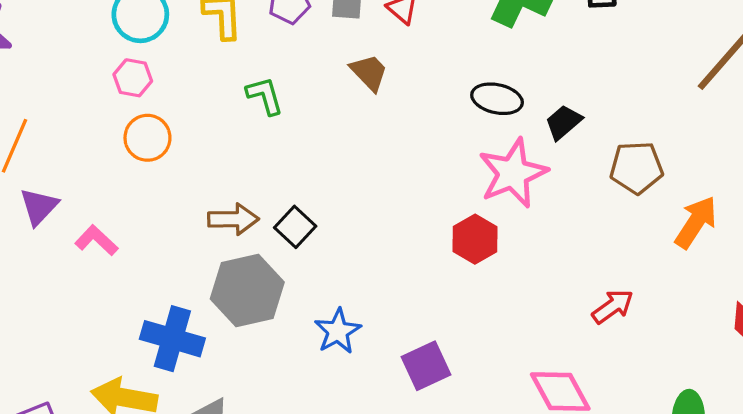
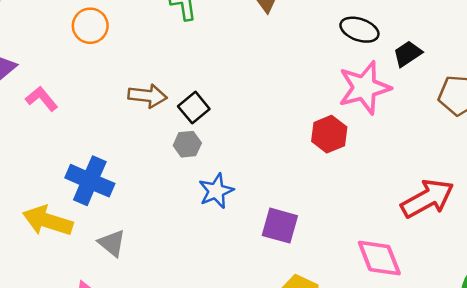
gray hexagon: (247, 290) -> (187, 144), moved, size x0.5
red arrow: (613, 307) -> (427, 199), size x1.6
purple square: (426, 366) -> (280, 226), turned 33

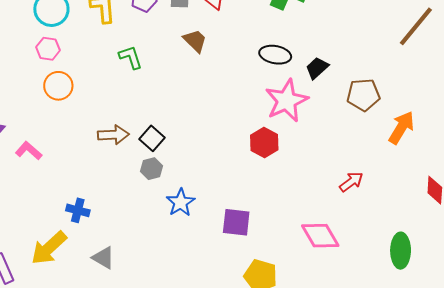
blue cross: (90, 181) -> (78, 210), size x0.6
red arrow: (427, 199) -> (351, 182), size x0.6
yellow arrow: (48, 221) -> (49, 248), turned -51

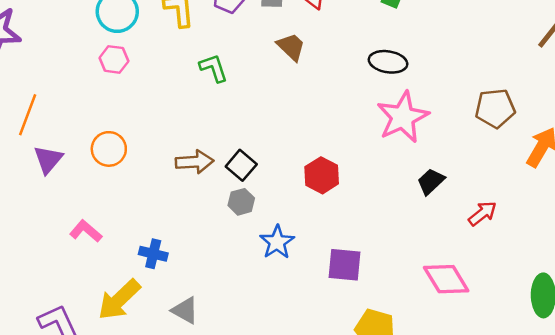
black trapezoid: (317, 68) -> (431, 181), moved
orange circle: (58, 86) -> (109, 149), moved
red hexagon: (264, 142) -> (322, 175), moved
pink L-shape: (29, 151) -> (86, 231), moved

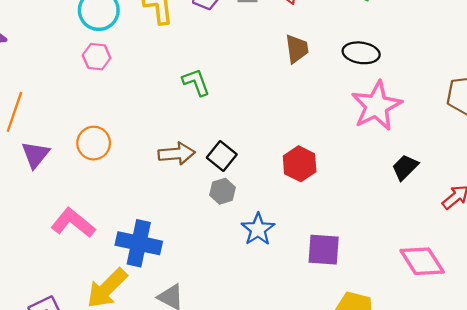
brown trapezoid: (291, 47) -> (297, 49), moved, turned 40
green L-shape: (214, 68) -> (196, 82), moved
pink L-shape: (86, 231) -> (73, 223), size x1.4
blue cross: (153, 254) -> (139, 243), size x1.6

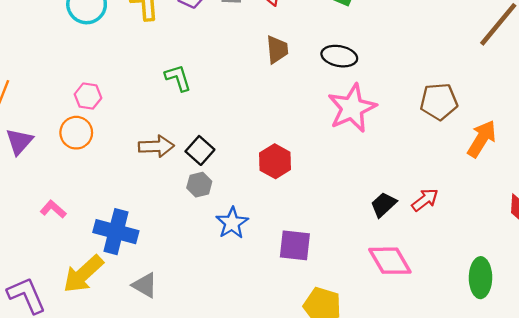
pink hexagon: (97, 57) -> (88, 96), moved
black trapezoid: (405, 167) -> (383, 205), moved
pink L-shape: (73, 223) -> (53, 209), size x0.6

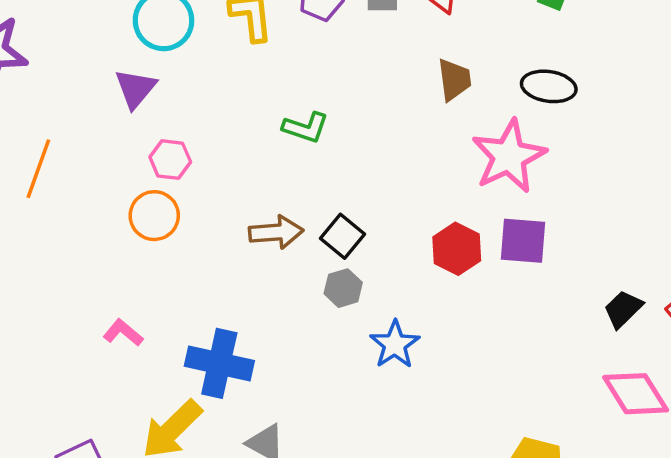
green L-shape: (178, 78) -> (306, 127), turned 128
pink star: (352, 108) -> (509, 156), moved
purple triangle: (19, 141) -> (135, 89), moved
purple square: (295, 245) -> (523, 241), moved

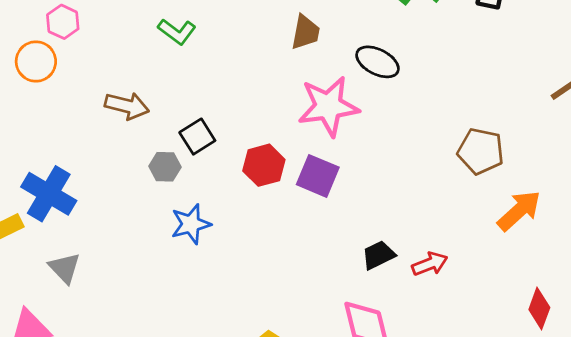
black square: (342, 236) -> (197, 137), moved

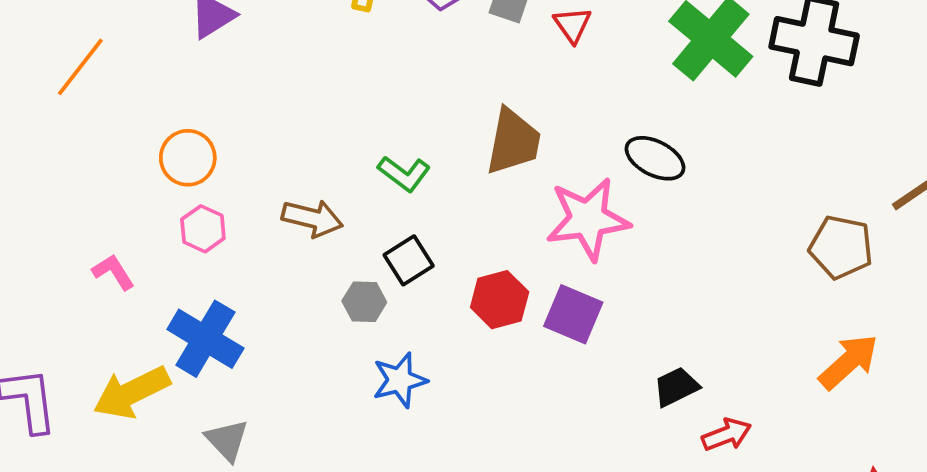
pink hexagon: (63, 22) -> (203, 229), moved
green L-shape: (177, 32) -> (404, 174), moved
brown trapezoid: (305, 32) -> (513, 142), moved, size x1.4
brown pentagon: (481, 151) -> (841, 247), moved
black trapezoid: (378, 255) -> (676, 387), moved

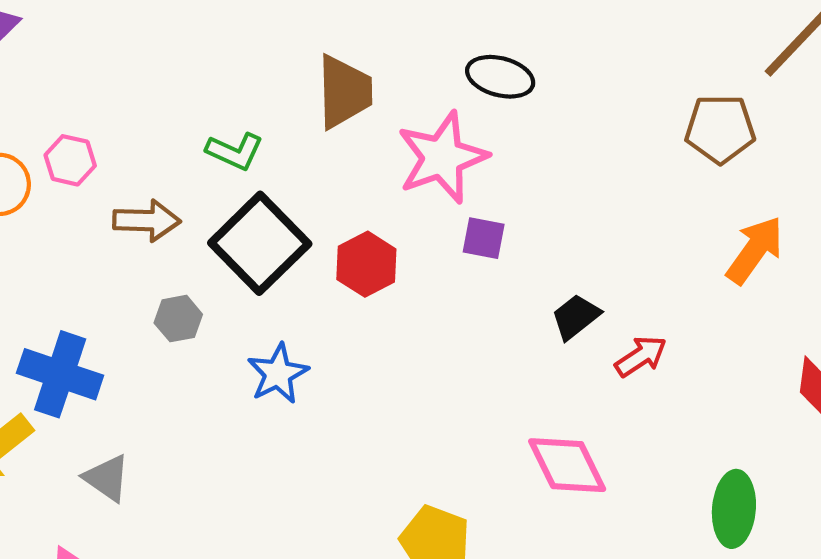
pink hexagon: (203, 229) -> (70, 160), moved
black square: (409, 260) -> (260, 243), size x1.8
gray hexagon: (364, 302) -> (178, 319), moved
purple square: (573, 314) -> (484, 238), moved, size x0.7

